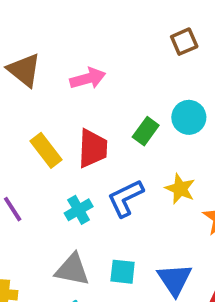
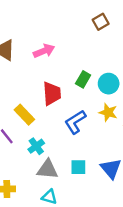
cyan circle: (189, 117) -> (109, 84), moved
yellow rectangle: (46, 150) -> (24, 115), moved
cyan cross: (79, 210) -> (36, 146), moved

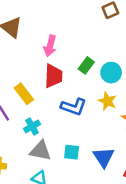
pink arrow: (44, 51) -> (50, 46), moved, turned 120
blue L-shape: (75, 122) -> (74, 107), turned -135

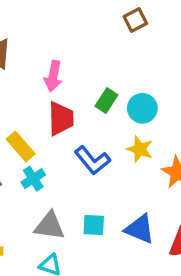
blue L-shape: (74, 107) -> (92, 160), turned 35
cyan cross: (32, 126) -> (33, 179), moved
blue triangle: (104, 157) -> (140, 229), turned -30

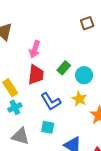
cyan square: (94, 225) -> (48, 127), moved

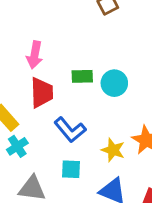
green rectangle: (64, 68) -> (82, 76), turned 56
yellow star: (79, 99) -> (113, 150), moved

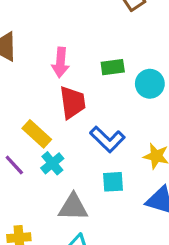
green rectangle: (82, 76) -> (113, 67), moved

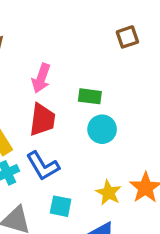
cyan circle: (150, 84) -> (102, 129), moved
blue L-shape: (107, 139) -> (43, 166), moved

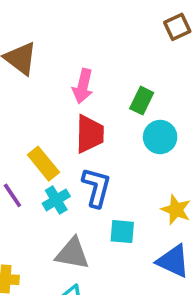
green rectangle: (90, 96) -> (142, 101), turned -65
blue L-shape: (43, 166) -> (96, 187), turned -128

